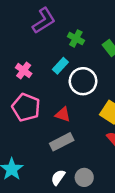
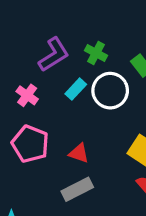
purple L-shape: (44, 21) -> (54, 55), moved
white circle: (83, 81) -> (110, 91), moved

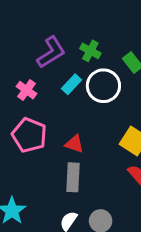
gray rectangle: (77, 189) -> (73, 177), turned -60

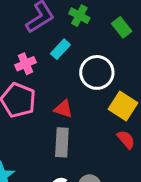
white circle: (103, 86) -> (97, 72), moved
pink cross: (26, 90) -> (26, 64), moved, turned 30

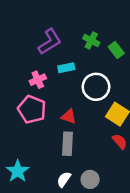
green cross: (79, 16) -> (91, 40), moved
cyan rectangle: (60, 49) -> (66, 68), turned 35

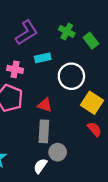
pink cross: (38, 80) -> (15, 69), turned 35
gray circle: (90, 179) -> (58, 152), moved

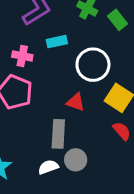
red triangle: (45, 105) -> (76, 102), moved
white semicircle: (40, 166) -> (48, 167), moved, turned 35

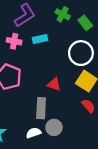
pink cross: (22, 56) -> (14, 41), moved
white circle: (93, 65) -> (81, 53), moved

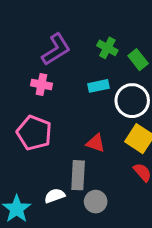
cyan rectangle: (40, 39) -> (99, 86), moved
white semicircle: (33, 133) -> (55, 196), moved

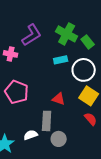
green cross: (107, 48) -> (67, 34), size x1.5
pink cross: (41, 84) -> (11, 54), moved

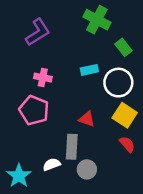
green cross: (67, 34) -> (97, 20), moved
purple L-shape: (32, 35) -> (38, 32), moved
pink cross: (11, 54) -> (43, 78), moved

